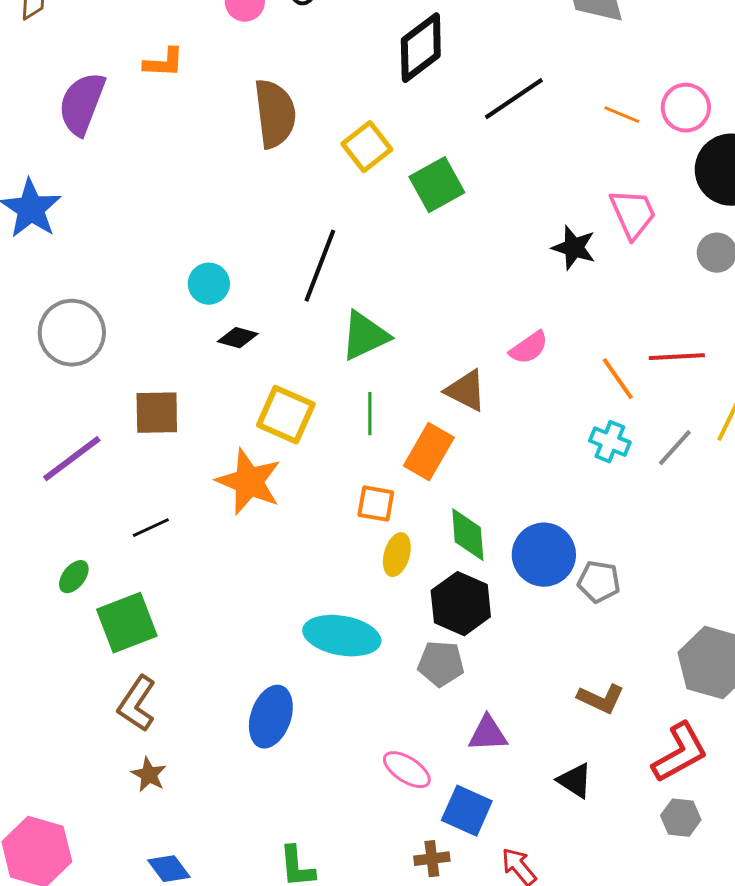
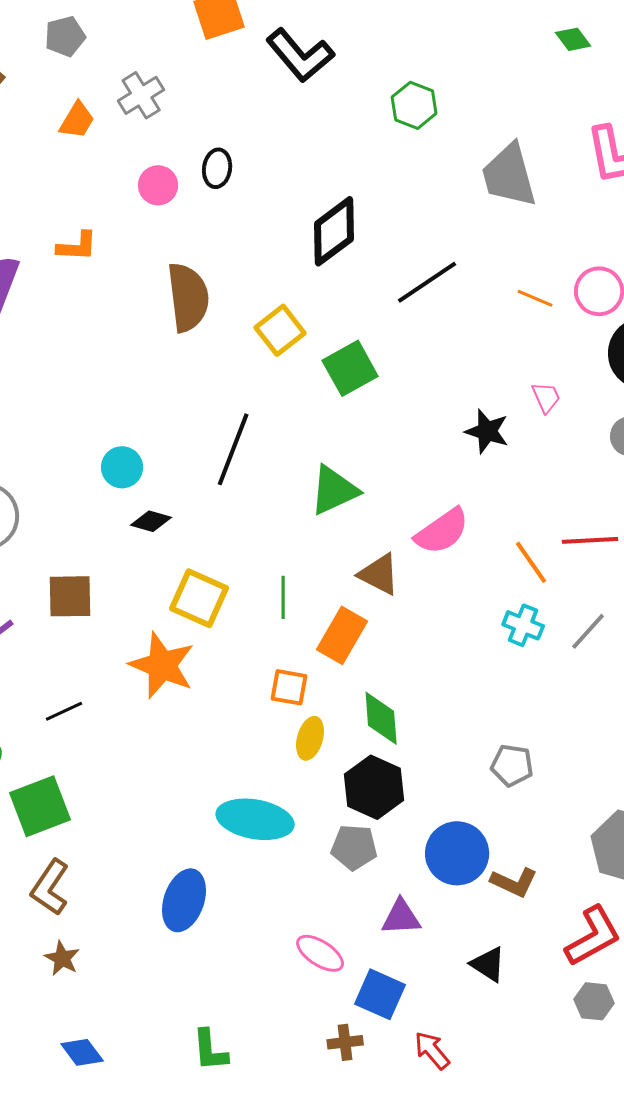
pink trapezoid: (633, 214) -> (546, 397), size x0.6
green triangle: (365, 336) -> (334, 490), moved
pink semicircle: (529, 348) -> (442, 531), size x1.4
blue circle: (544, 555) -> (457, 853), moved

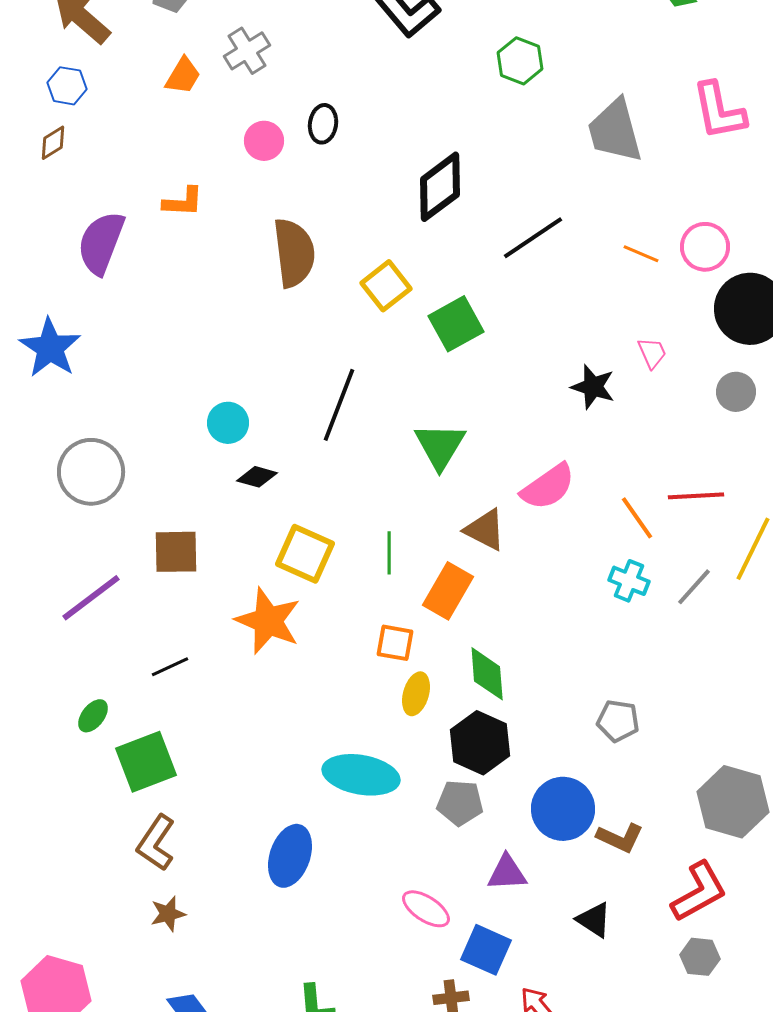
green triangle: (334, 490) -> (440, 446), turned -34
brown star: (62, 958) -> (168, 914), turned 30

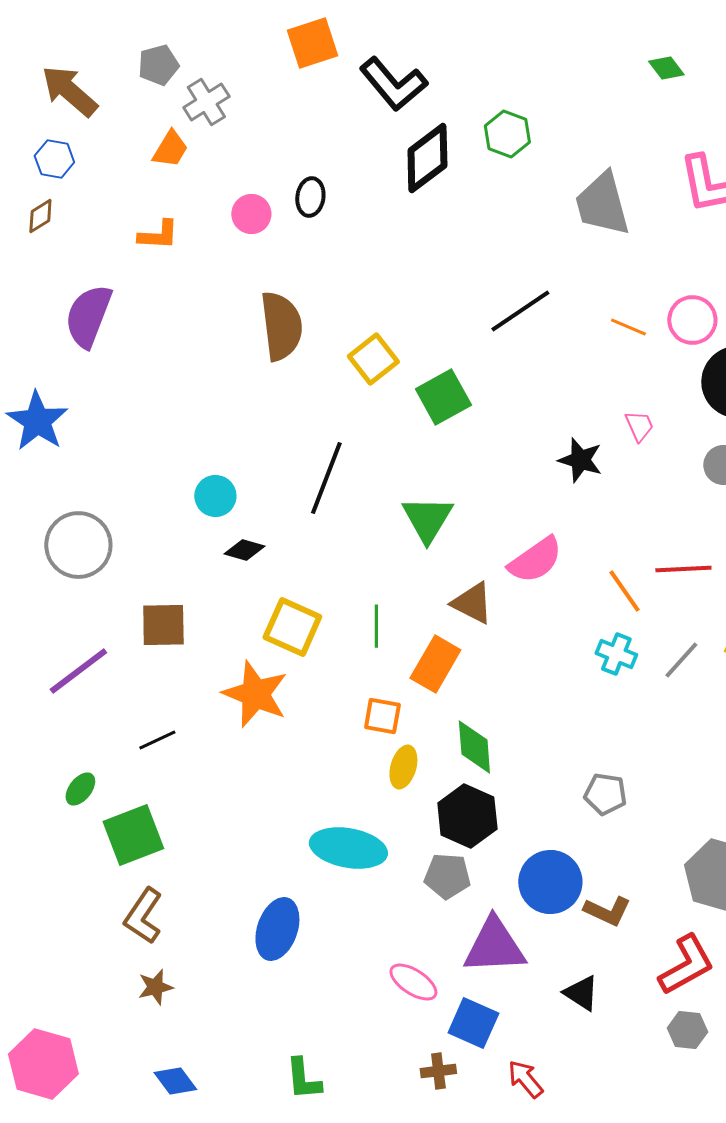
gray cross: (247, 51) -> (206, 102), moved
black diamond: (440, 187) -> (427, 158), moved
orange L-shape: (183, 202) -> (158, 235), moved
purple triangle: (507, 873) -> (494, 946), size x1.6

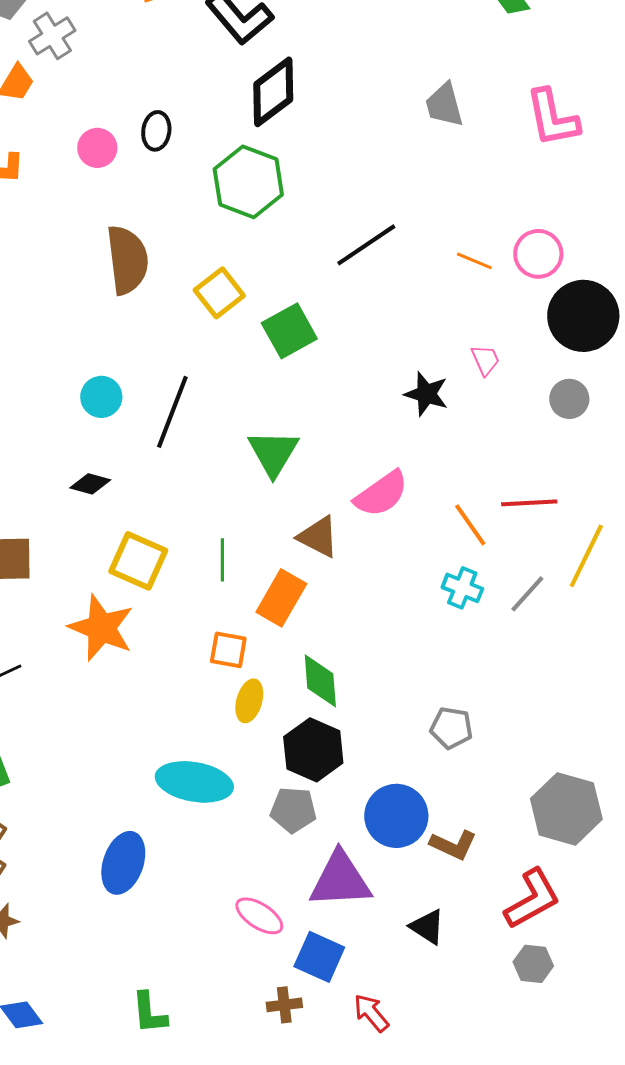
green hexagon: (507, 134) -> (248, 182), moved, size x1.5
gray trapezoid: (602, 204) -> (444, 105), moved, size x0.7
cyan circle: (215, 496) -> (101, 397), moved

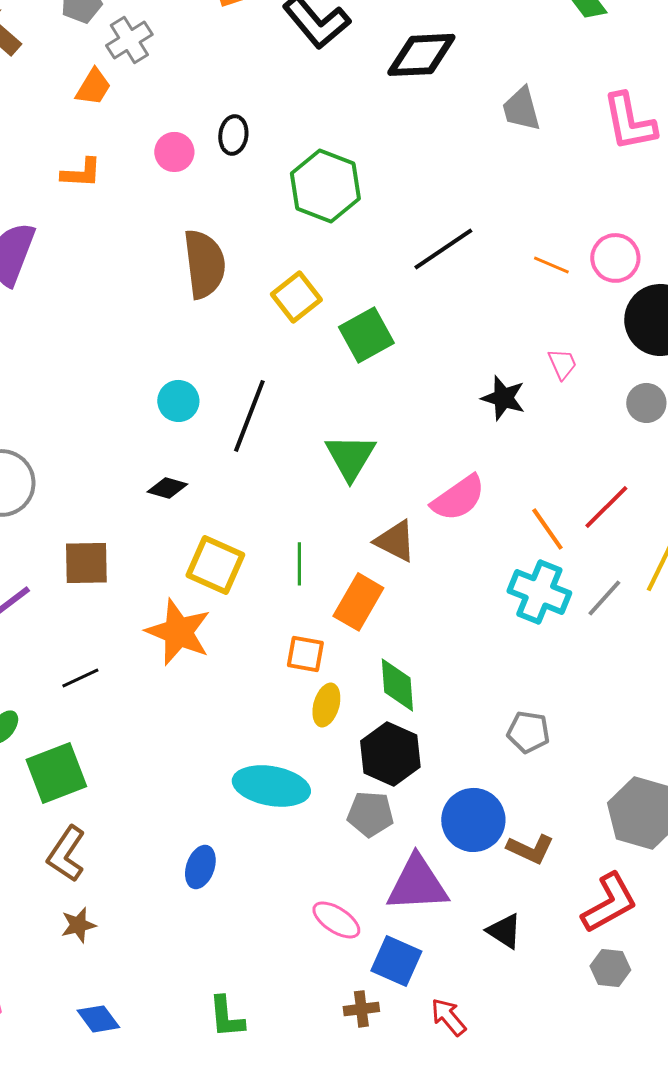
black diamond: (273, 92) -> (421, 55), moved, turned 34
red line: (529, 503) -> (606, 507), turned -42
cyan cross: (462, 588) -> (539, 592), size x1.5
blue ellipse: (123, 863) -> (200, 867), size x0.7

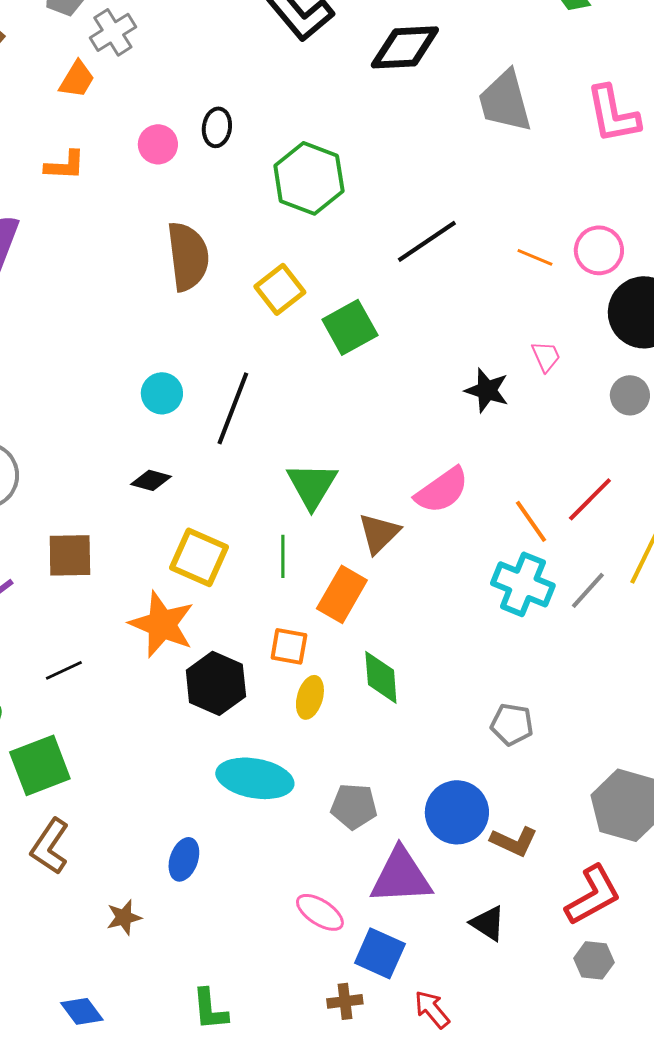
gray trapezoid: (521, 109) -> (505, 101), size x1.4
green triangle: (350, 457) -> (312, 485), moved
brown triangle: (395, 541) -> (379, 533), turned 48
black hexagon: (390, 754) -> (216, 683), moved
brown star: (78, 925) -> (124, 917), moved

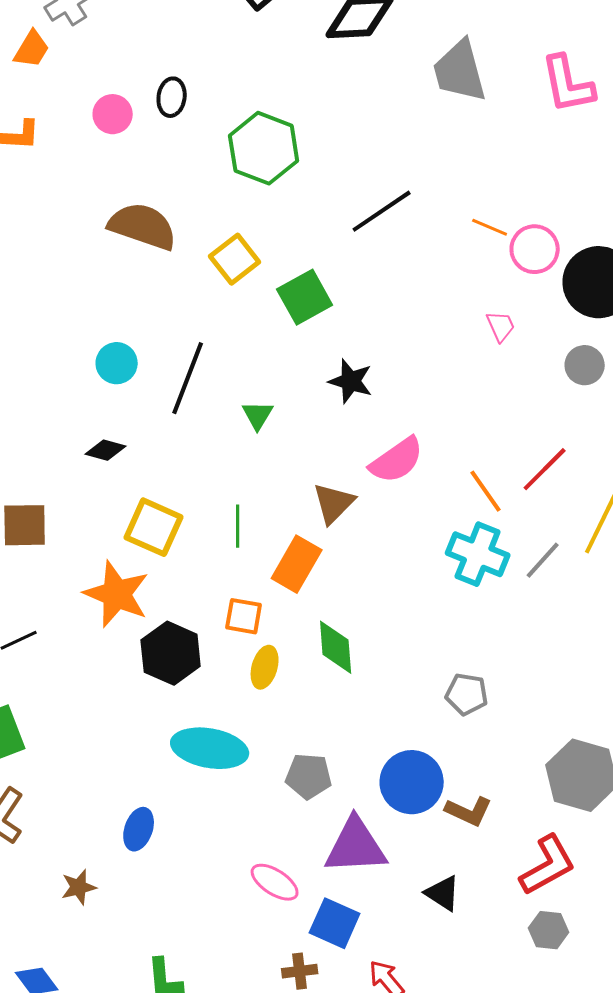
pink circle: (599, 250) -> (535, 249), moved
brown semicircle: (188, 256) -> (143, 226), turned -64
black star: (487, 390) -> (351, 381), moved
green triangle: (312, 485) -> (258, 415), moved, size x0.6

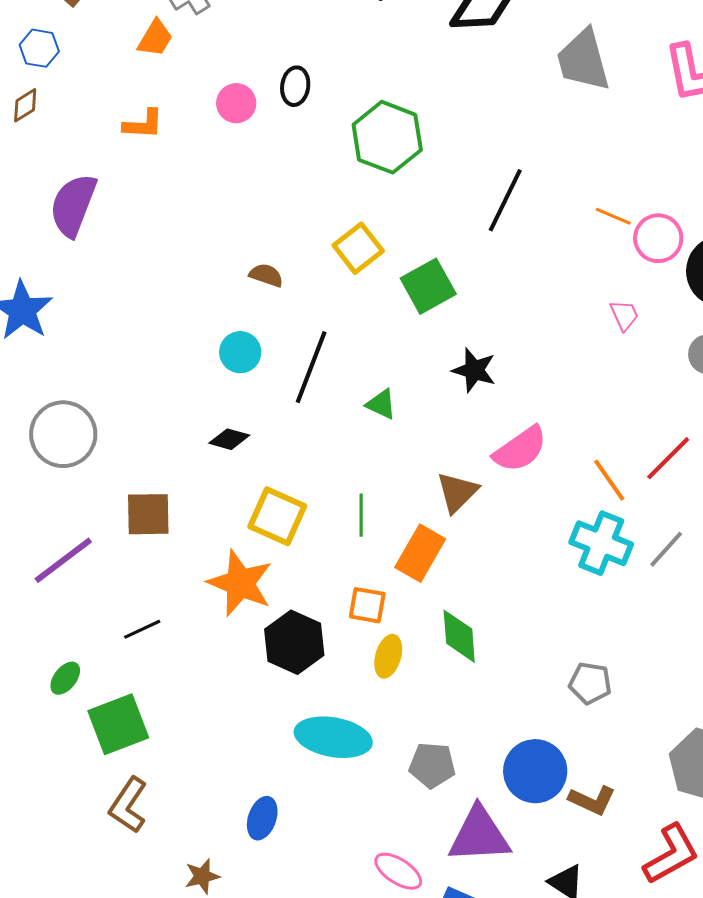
black line: (382, 211) -> (505, 200), turned -30
brown semicircle: (143, 226) -> (266, 275), moved, size x0.5
green triangle: (258, 415) -> (381, 404), turned -36

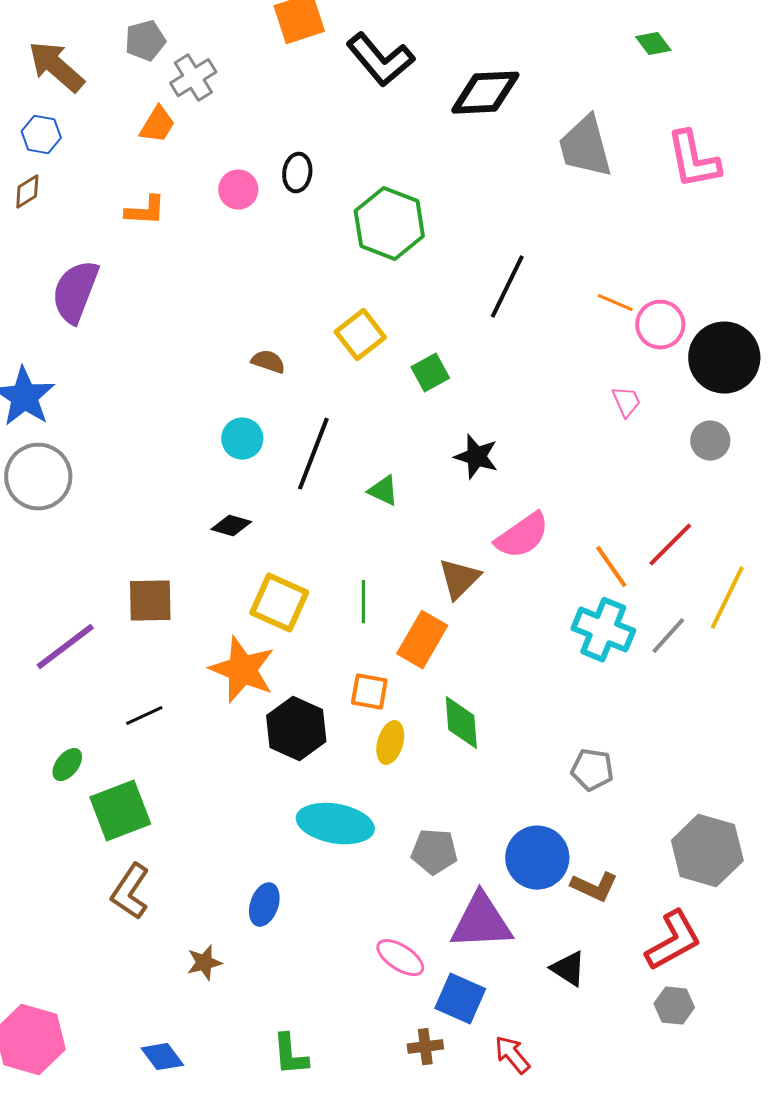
green square: (428, 286) -> (430, 373), size x0.7
gray circle: (63, 434) -> (38, 477), moved

